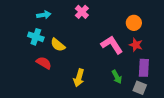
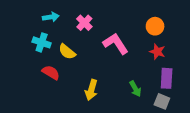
pink cross: (82, 12) -> (84, 23), moved
pink L-shape: (112, 45) -> (116, 44), moved

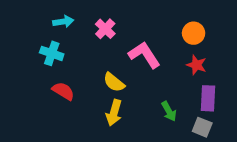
yellow semicircle: (67, 52) -> (114, 82), moved

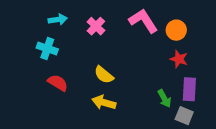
pink L-shape: (144, 55) -> (143, 21), moved
green arrow: (169, 111) -> (164, 99), moved
yellow arrow: (114, 113) -> (104, 102), turned 90

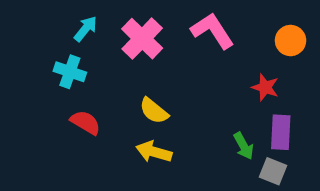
cyan arrow: (58, 20) -> (85, 29), turned -42
pink cross: (96, 26) -> (142, 39), size x1.5
orange circle: (176, 30) -> (291, 41), moved

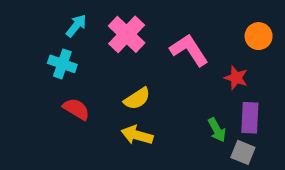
pink L-shape: (212, 31) -> (189, 50), moved
yellow semicircle: (154, 111) -> (137, 99), turned -72

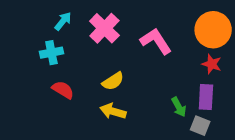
orange circle: (259, 36) -> (213, 30), size x1.6
cyan cross: (62, 64) -> (51, 53), turned -30
red star: (236, 78) -> (212, 64), moved

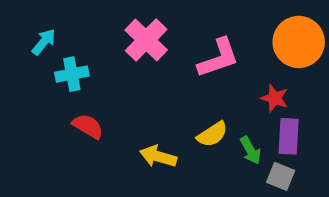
cyan arrow: (63, 21) -> (44, 42), moved
pink L-shape: (156, 41) -> (218, 58), turned 104
red star: (212, 64) -> (275, 98), moved
yellow semicircle: (113, 81) -> (212, 134), moved

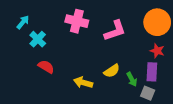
pink cross: (146, 40) -> (77, 21), turned -30
cyan cross: (72, 74) -> (38, 39), turned -35
red star: (275, 98) -> (157, 51), moved

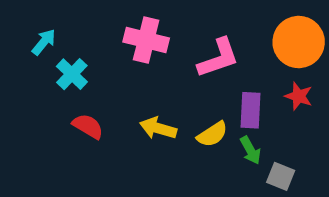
purple rectangle: (152, 72) -> (250, 110), moved
yellow arrow: (83, 83) -> (158, 128), moved

